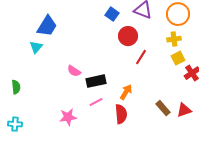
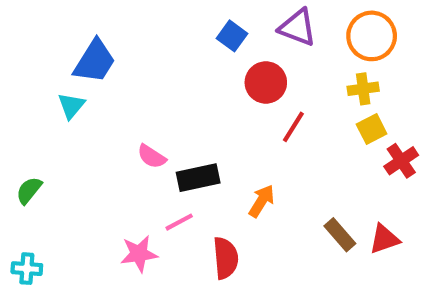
green semicircle: (16, 87) -> (29, 190), turned -136
pink line: (96, 102) -> (179, 222), moved
red semicircle: (121, 114) -> (226, 258), moved

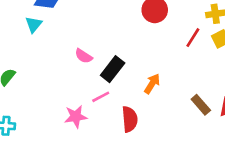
red line: (293, 127) -> (193, 38), moved
black rectangle: (198, 178) -> (113, 69), turned -40

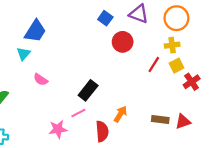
pink semicircle: (84, 56) -> (41, 80), moved
orange arrow: (152, 84) -> (120, 114), moved
brown rectangle: (201, 105) -> (160, 119), turned -42

